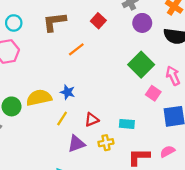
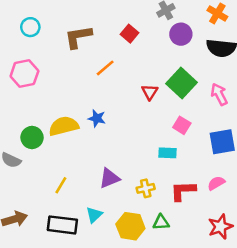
cyan circle: (14, 23) -> (30, 27), moved
pink square: (153, 93) -> (182, 125), moved
yellow line: (62, 118) -> (61, 185), moved
red triangle: (92, 120) -> (150, 92), moved, turned -32
yellow cross: (106, 143) -> (146, 188), moved

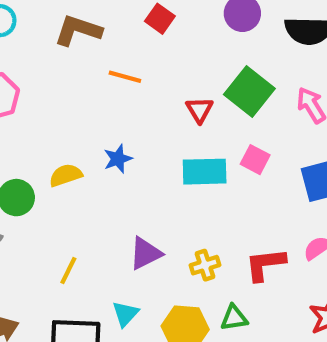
brown L-shape: (78, 37) -> (78, 30), turned 32
orange line: (105, 68) -> (125, 77), turned 60
blue star: (97, 118) -> (118, 159), turned -30
yellow semicircle: (64, 126) -> (66, 175), size x0.7
cyan rectangle: (167, 153) -> (205, 172), moved, size x1.5

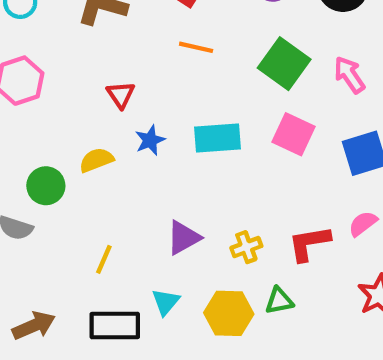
orange line: (125, 77) -> (196, 47), moved
red triangle: (199, 110) -> (121, 95), moved
pink square: (255, 160) -> (294, 134), size x1.4
cyan rectangle: (205, 172) -> (218, 138), moved

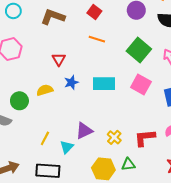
yellow cross: (246, 247) -> (114, 137), turned -32
cyan triangle: (166, 302) -> (67, 147), moved

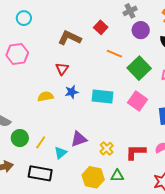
brown L-shape: (53, 17) -> (70, 38), moved
orange line: (97, 39) -> (114, 54), moved
green circle: (19, 101) -> (20, 138), moved

